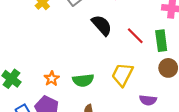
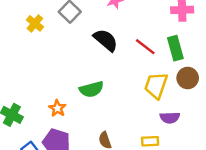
yellow trapezoid: (122, 75) -> (156, 85), moved
green semicircle: (83, 80) -> (91, 89), moved

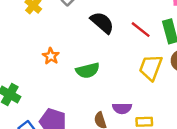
orange star: (57, 108) -> (51, 56), moved
purple semicircle: (170, 118) -> (122, 108), moved

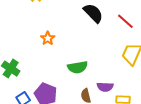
green semicircle: (88, 70) -> (78, 67), moved

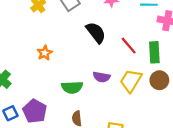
purple semicircle: (105, 87) -> (102, 77), moved

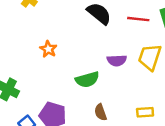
red line: (129, 46) -> (138, 19), turned -30

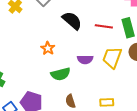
orange star: (48, 49) -> (48, 48), moved

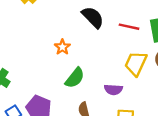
purple semicircle: (85, 59) -> (113, 90), moved
green semicircle: (61, 74) -> (75, 78), turned -42

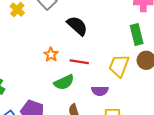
red line: (129, 27) -> (79, 62), moved
green semicircle: (75, 78) -> (64, 82), turned 30

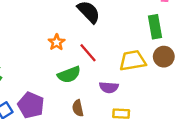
red line: (79, 62) -> (88, 53), turned 36
yellow trapezoid: (119, 66) -> (133, 61), turned 55

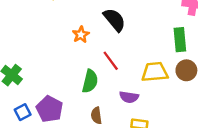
orange star: (57, 42) -> (81, 35), moved
green semicircle: (69, 75) -> (90, 81), turned -60

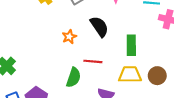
green rectangle: (180, 40) -> (131, 45), moved
red line: (111, 61) -> (93, 61), turned -54

